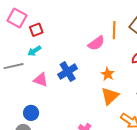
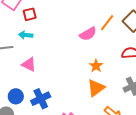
orange line: (114, 30) -> (107, 23), turned 30
cyan arrow: (34, 51) -> (26, 35), turned 32
blue cross: (68, 72) -> (41, 99), moved

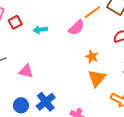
orange line: (107, 23) -> (92, 12), turned 30
cyan arrow: (26, 35) -> (40, 30), moved

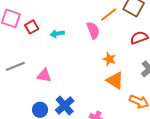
pink semicircle: (76, 28) -> (93, 30), turned -66
orange triangle: (97, 78) -> (115, 80), turned -36

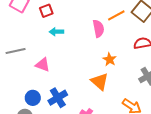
red square: (32, 27) -> (46, 11), moved
cyan arrow: (57, 34) -> (56, 32), moved
orange triangle: (115, 80) -> (100, 81), moved

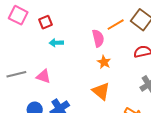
gray line: (16, 51) -> (16, 74), moved
orange star: (110, 59) -> (104, 62), moved

